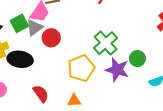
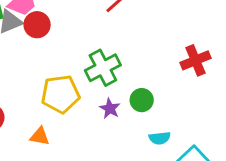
red circle: (51, 38) -> (37, 25), moved
purple star: (117, 70) -> (110, 108), size x0.6

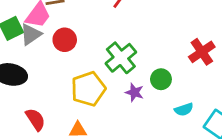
red circle: (37, 25) -> (65, 40), moved
red cross: (196, 60) -> (202, 52), moved

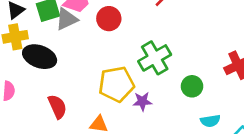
red circle: (65, 40) -> (109, 19), moved
purple star: (134, 92) -> (142, 101), moved, turned -30

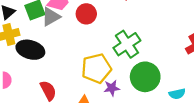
green circle: (192, 86) -> (145, 77), moved, size x1.6
purple star: (142, 101) -> (112, 88), moved

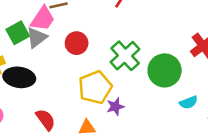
red circle: (86, 14) -> (77, 43), moved
green circle: (145, 77) -> (165, 70), moved

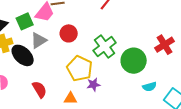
gray triangle: (37, 38) -> (39, 40), moved
black ellipse: (19, 77) -> (23, 55), turned 30
yellow pentagon: (95, 87) -> (80, 69), turned -30

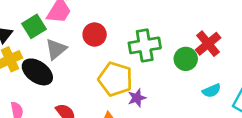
red cross: (165, 45) -> (208, 44), moved
green cross: (105, 47) -> (145, 45), turned 35
green circle: (134, 61) -> (186, 59), size x0.7

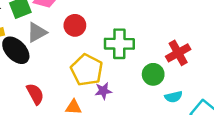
green circle: (186, 59) -> (153, 74), moved

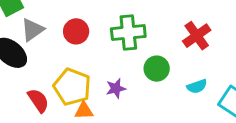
red circle: (75, 25) -> (76, 31), moved
yellow pentagon: (87, 70) -> (72, 87), moved
green circle: (153, 74) -> (157, 69), moved

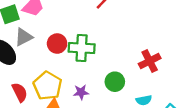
green cross: (128, 33) -> (82, 48), moved

